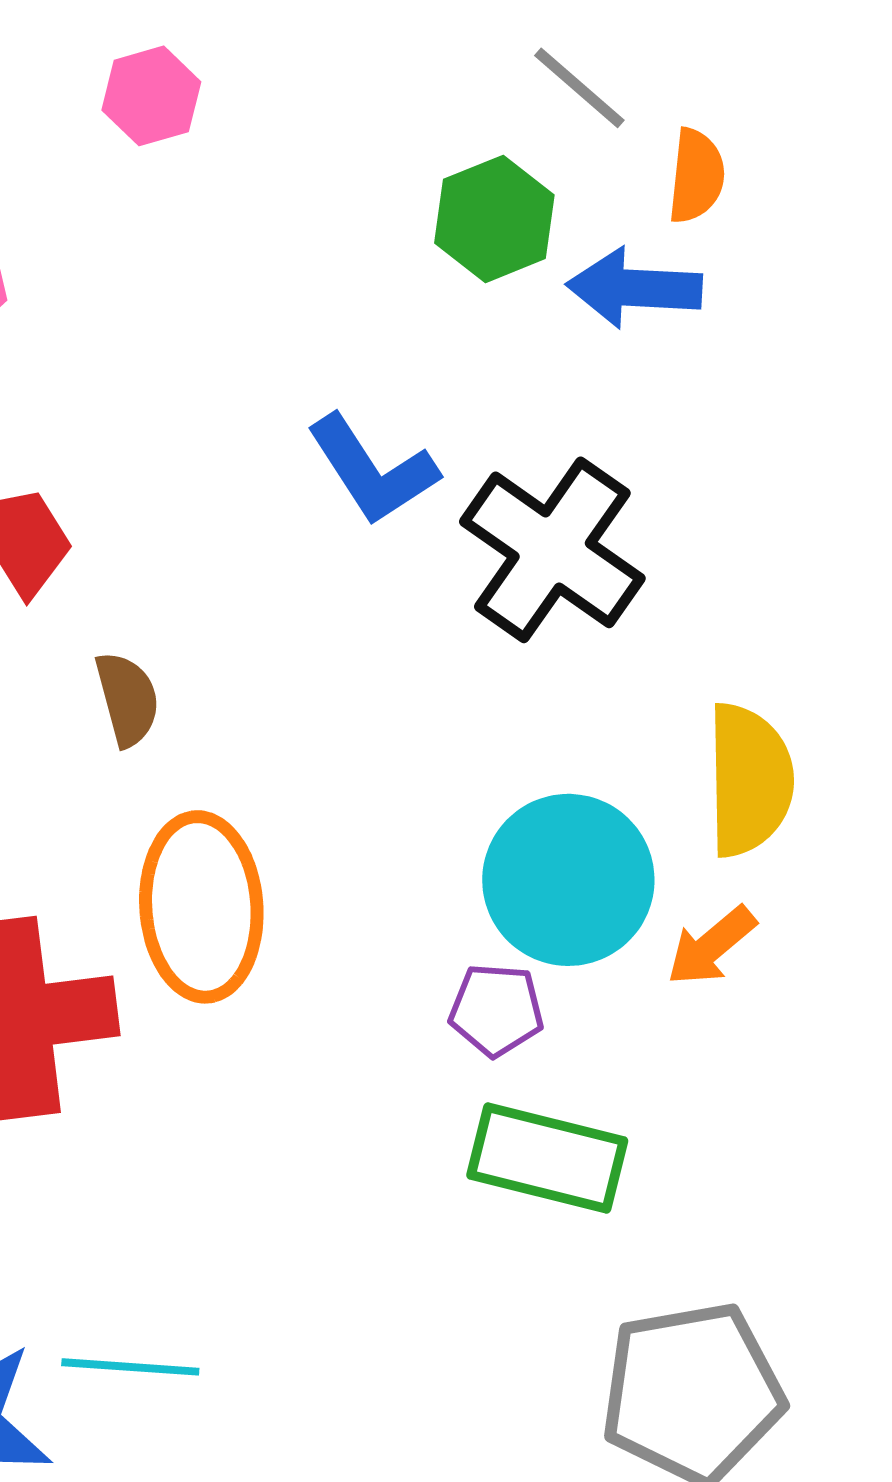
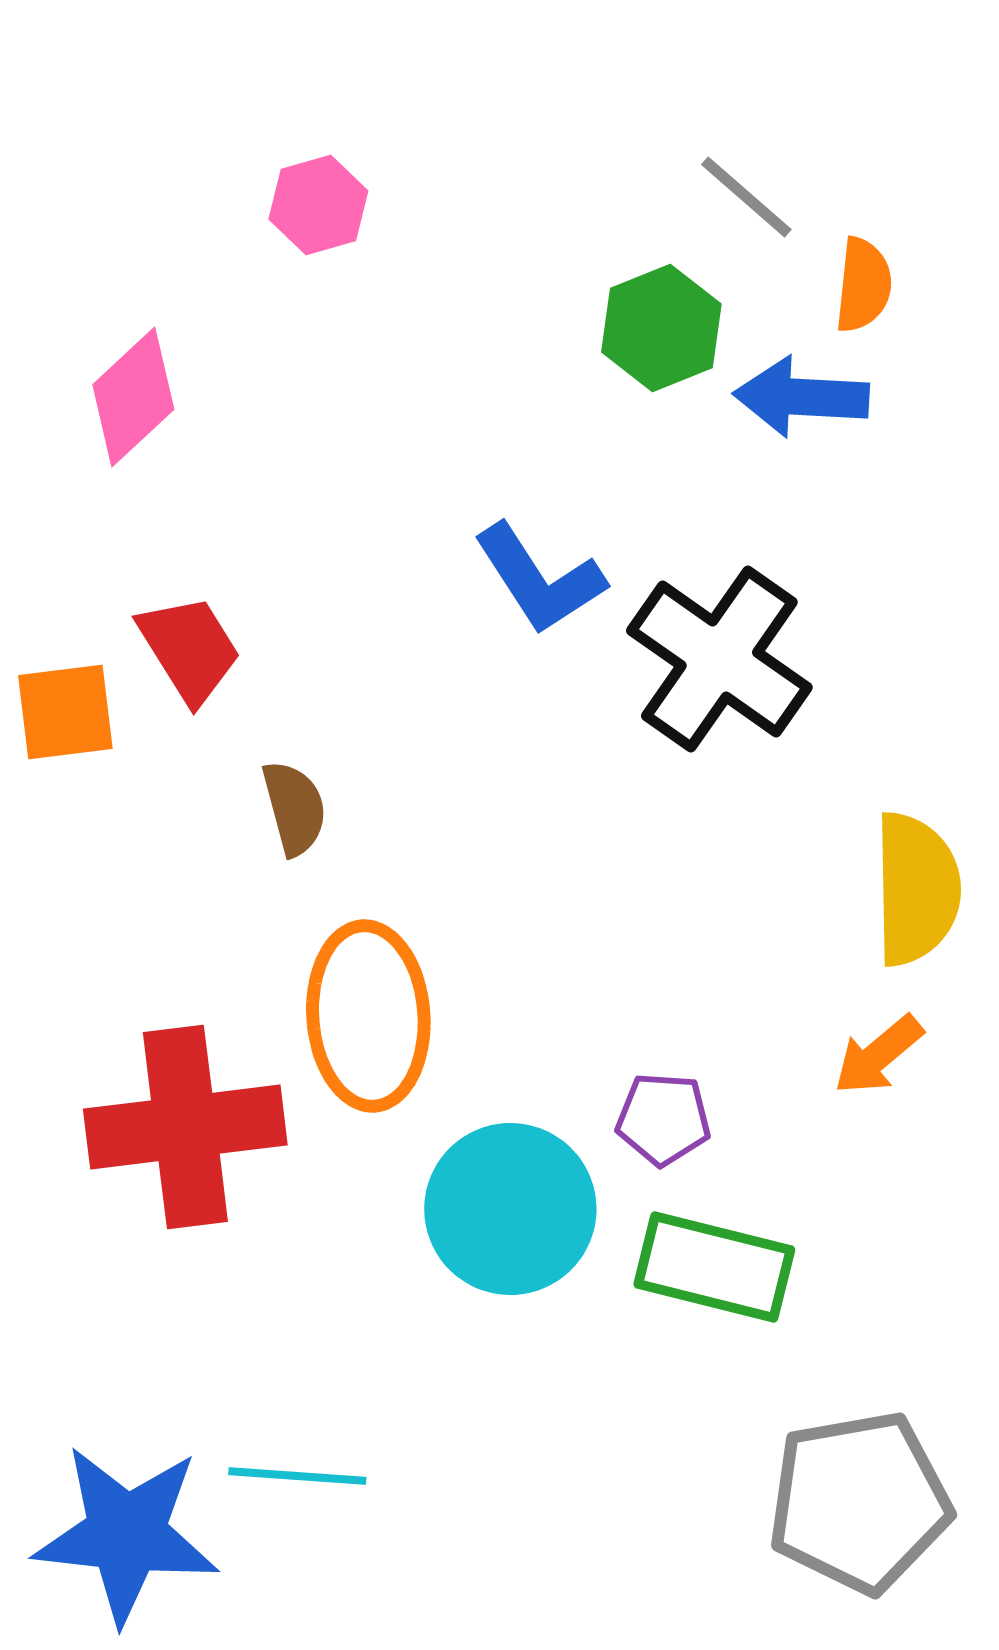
cyan circle: (568, 880) -> (510, 1209), moved

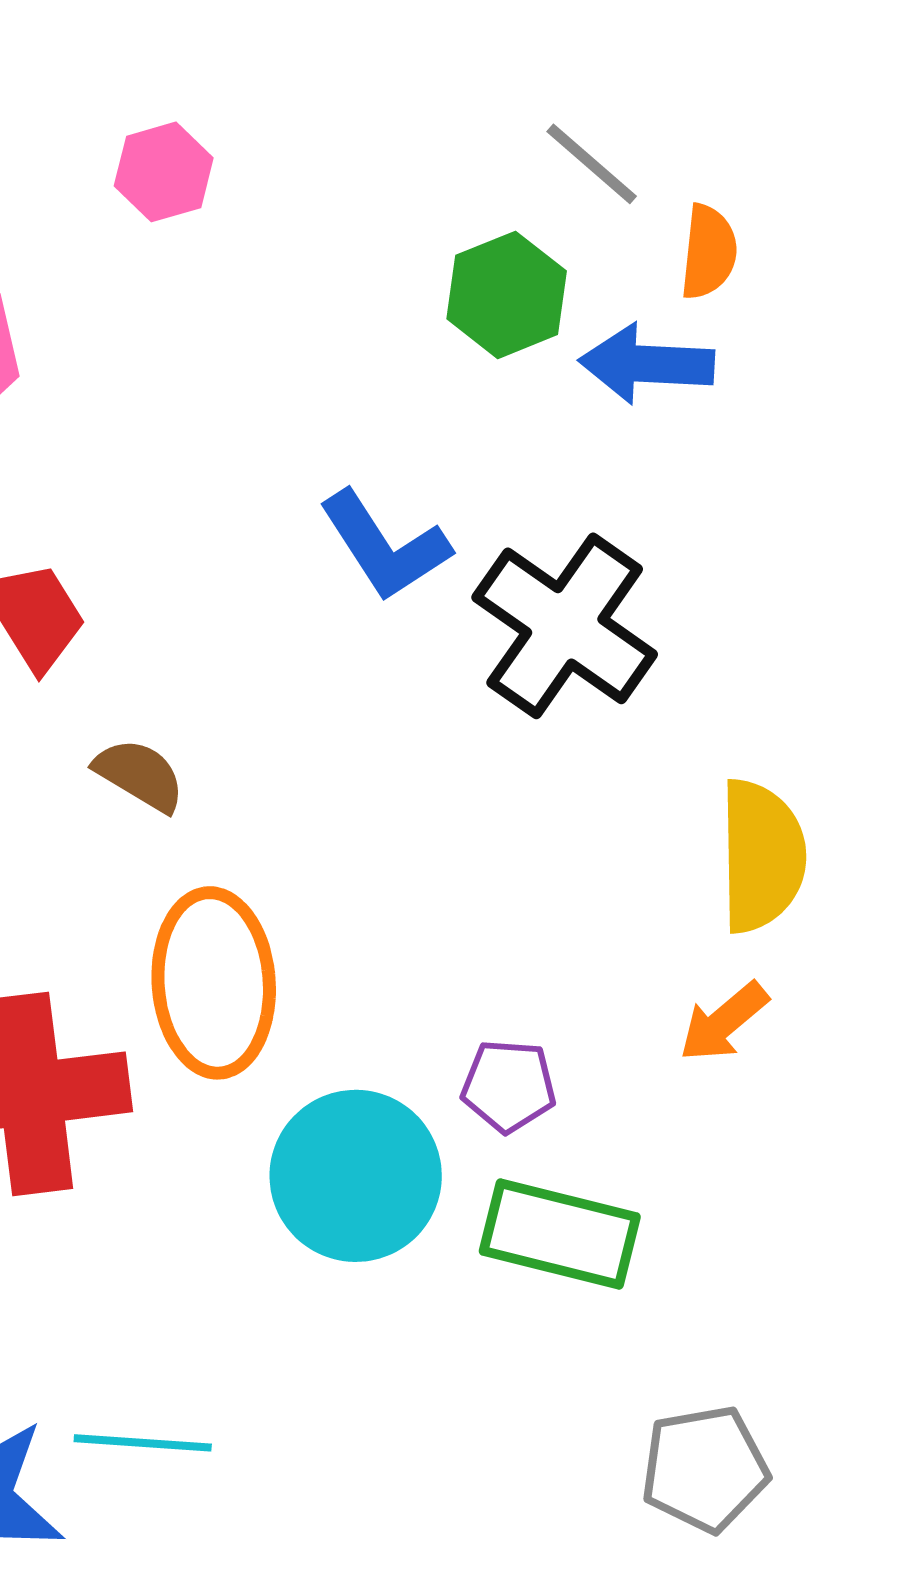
brown semicircle: (294, 808) -> (140, 775), turned -44
gray pentagon: (859, 1502) -> (705, 1469), size x0.7

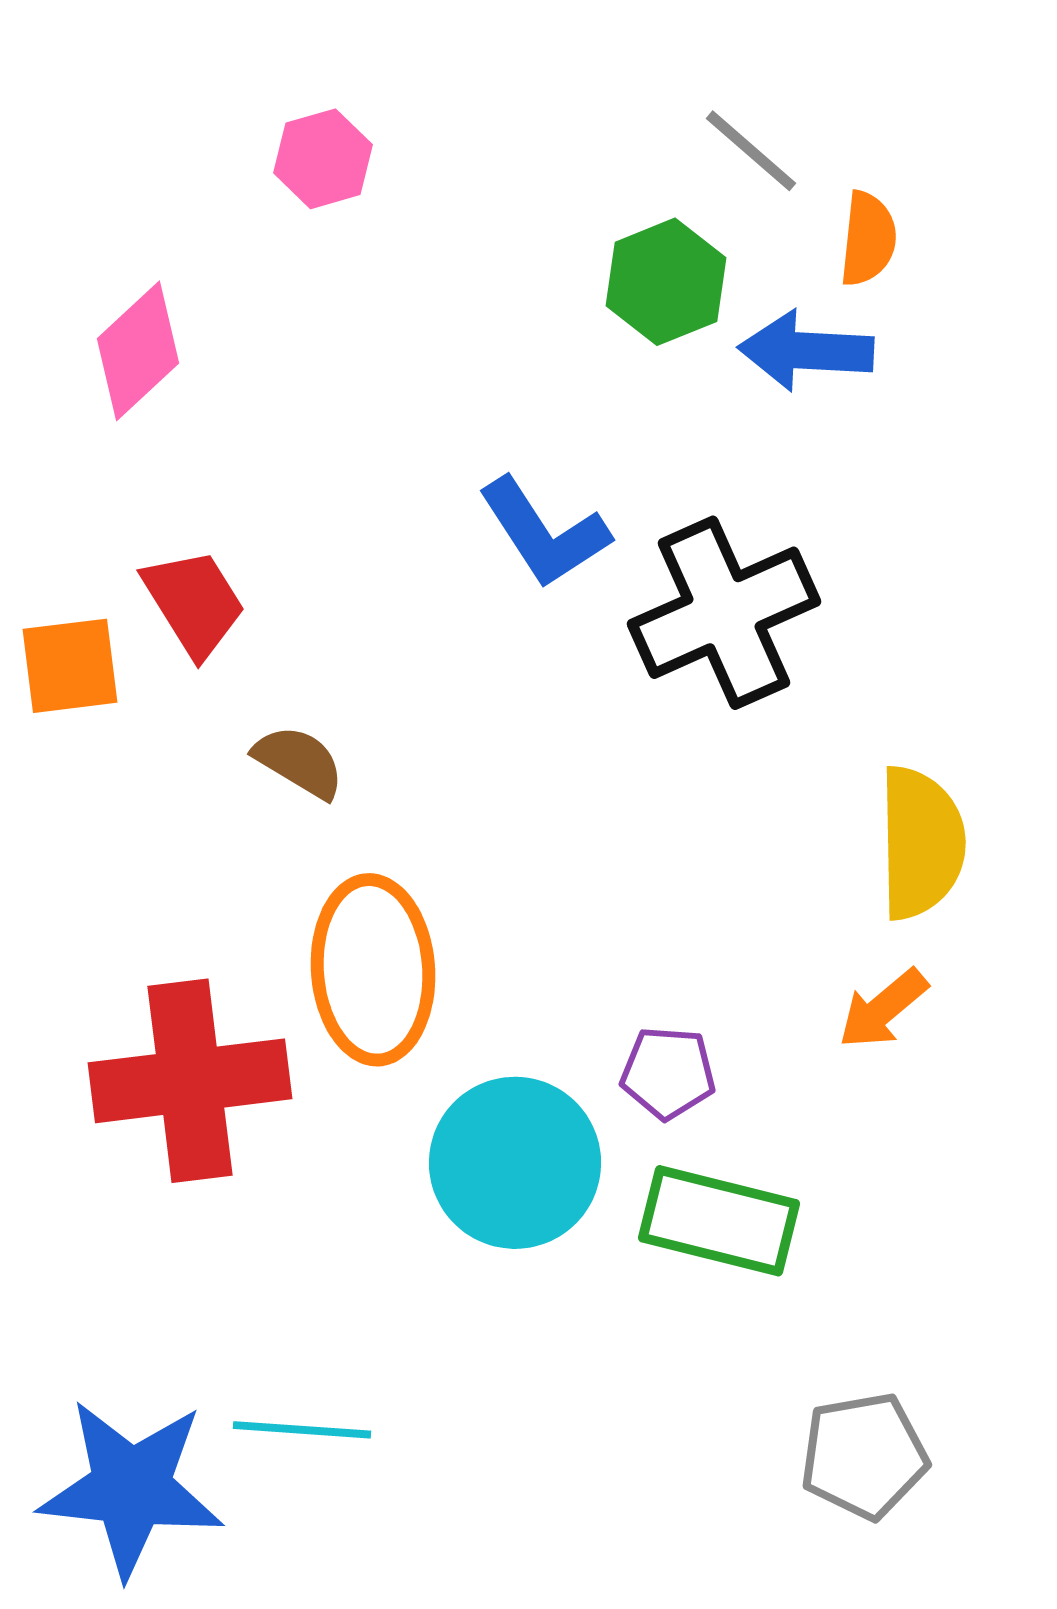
black cross: (565, 626) -> (724, 613), turned 31

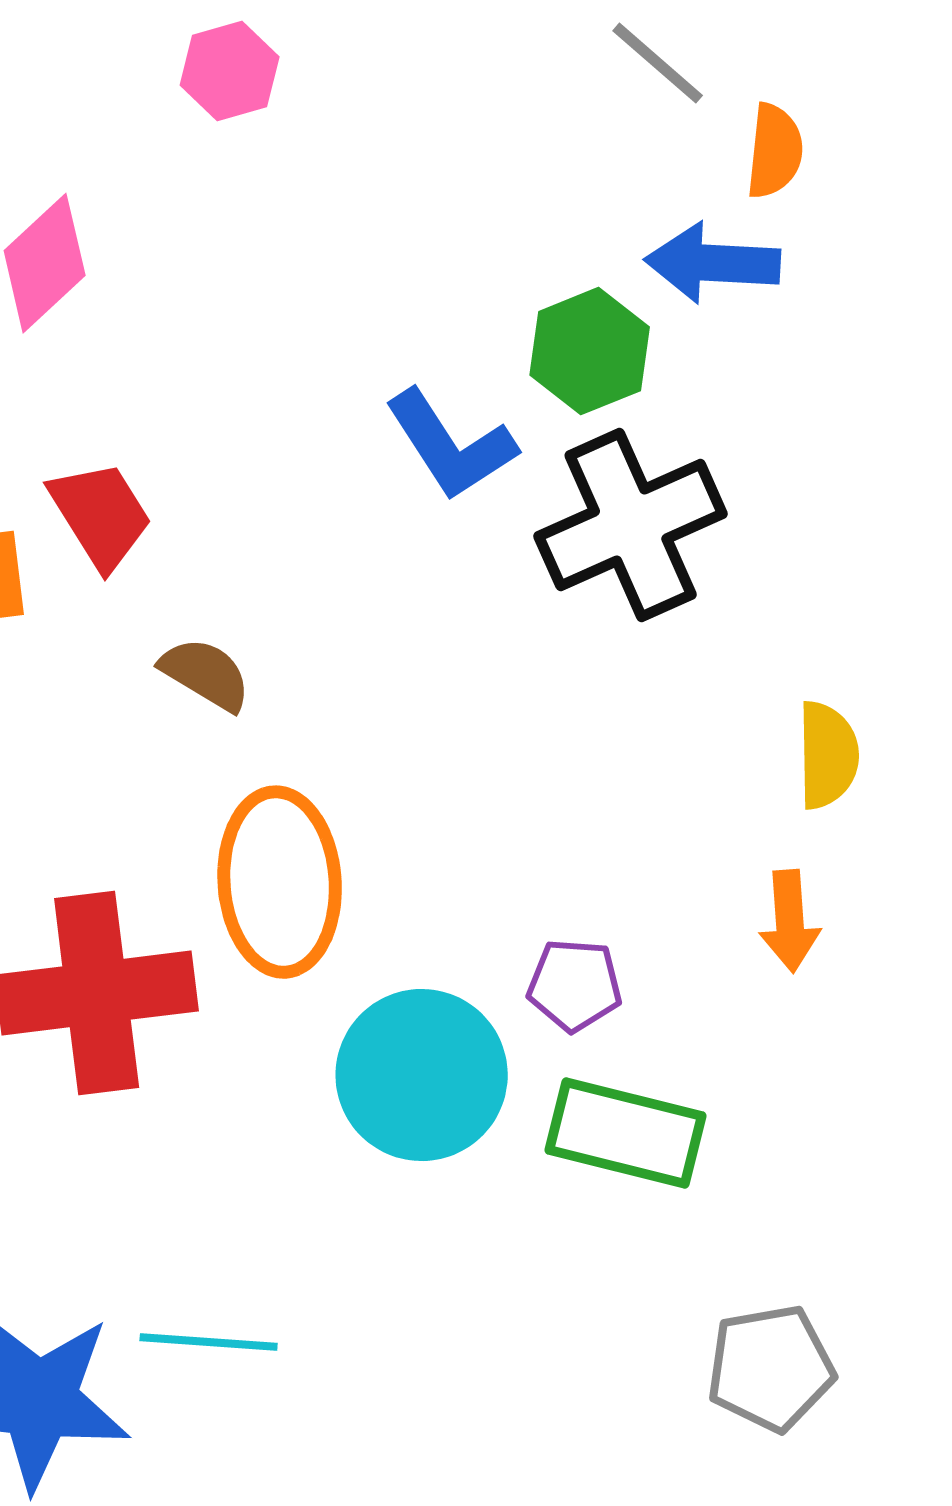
green hexagon: (666, 282) -> (590, 351), moved
yellow semicircle: (921, 843) -> (828, 755), size x0.7
orange arrow: (883, 1009) -> (790, 921), turned -54

